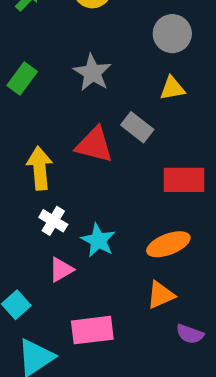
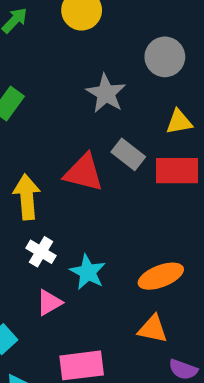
gray star: (92, 73) -> (106, 93), moved
yellow triangle: (172, 88) -> (179, 122), moved
red rectangle: (184, 180) -> (177, 171), moved
orange triangle: (161, 295) -> (153, 329), turned 36

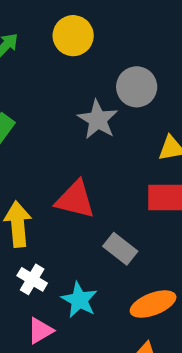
gray circle: (165, 57) -> (137, 87), moved
gray rectangle: (128, 154) -> (120, 249), moved

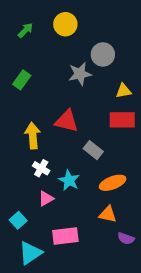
gray star: (98, 120) -> (80, 74), turned 30

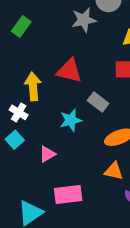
white cross: (41, 168) -> (19, 112), moved
cyan star: (69, 180) -> (71, 120), moved, turned 30
cyan square: (18, 220) -> (15, 140), moved

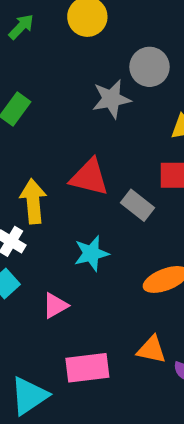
gray rectangle: (98, 102) -> (137, 205), moved
orange triangle: (114, 171) -> (152, 350), moved

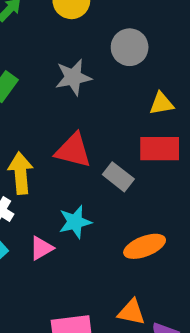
gray star: (111, 99) -> (73, 77), moved
pink triangle: (55, 306) -> (41, 248), moved

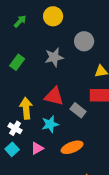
cyan star: (75, 222) -> (50, 124), moved
orange ellipse: (145, 246) -> (72, 147), moved

